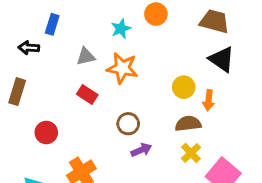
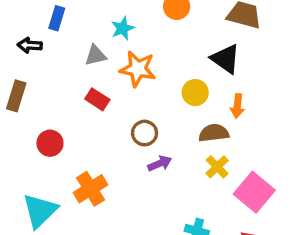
cyan star: (121, 29) -> (123, 28), moved
black triangle: (222, 59) -> (226, 59), moved
yellow circle: (184, 87) -> (195, 93), moved

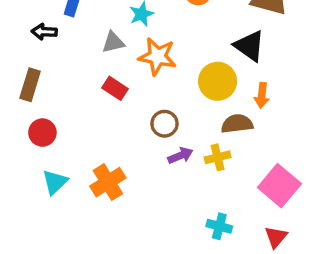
yellow circle: (195, 93) -> (218, 81), size x1.4
red circle: (50, 143) -> (42, 133), moved
yellow cross: (217, 167) -> (218, 157), moved, turned 30
cyan triangle: (40, 211) -> (55, 182), moved, size x0.7

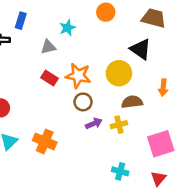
orange star: (157, 56) -> (78, 76), moved
orange arrow: (262, 95) -> (163, 88), moved
orange cross: (108, 182) -> (45, 141), turned -35
pink square: (279, 186) -> (161, 144), turned 32

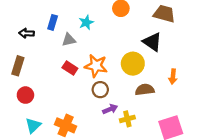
blue rectangle: (21, 21) -> (53, 22), moved
yellow cross: (119, 125) -> (127, 119), moved

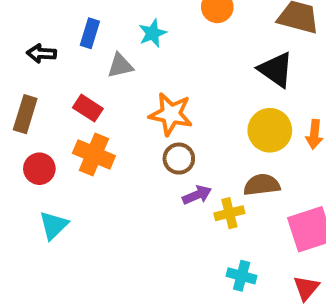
yellow circle: (133, 64) -> (270, 130), moved
red rectangle: (70, 68) -> (88, 108), moved
brown semicircle: (145, 90) -> (262, 185), moved
orange cross: (66, 125) -> (94, 155), moved

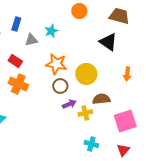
cyan star: (153, 33) -> (51, 31), moved
yellow circle: (270, 130) -> (86, 74), moved

